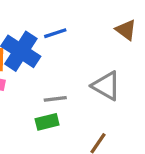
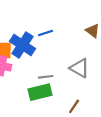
green rectangle: (47, 122) -> (40, 92), size x1.5

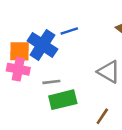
gray line: (46, 77) -> (51, 82), moved

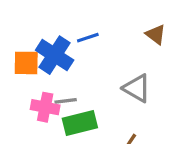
pink cross: (18, 69) -> (45, 107), moved

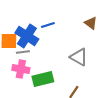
gray line: (66, 101) -> (23, 52), moved

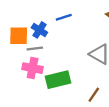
blue cross: (27, 36) -> (39, 30), size x0.6

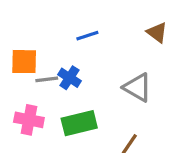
blue cross: (39, 30) -> (69, 78), moved
pink cross: (33, 68) -> (29, 120), moved

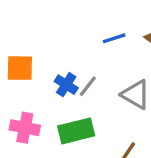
blue line: (87, 36) -> (114, 38), moved
gray line: (47, 79) -> (88, 86), moved, turned -45

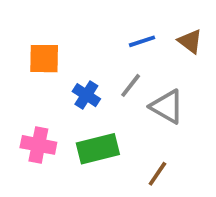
orange square: (20, 68) -> (44, 59), moved
gray line: (88, 86) -> (131, 85), moved

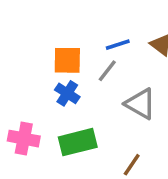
orange square: (44, 59) -> (67, 60), moved
gray line: (131, 85) -> (107, 71), moved

